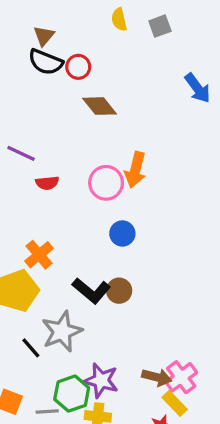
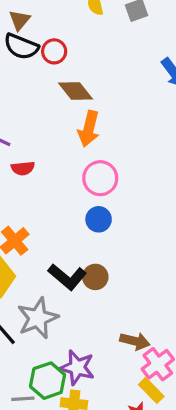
orange arrow: (135, 170) -> (89, 129), moved
pink circle: (106, 183) -> (100, 178), moved
brown arrow: (157, 377) -> (135, 341), moved

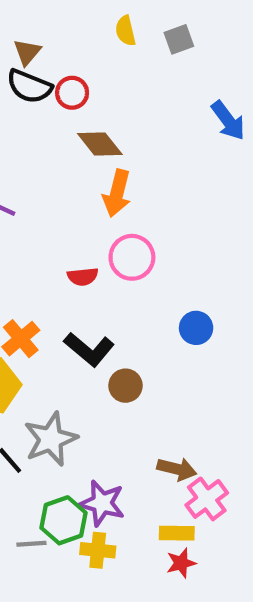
red semicircle: (23, 168) -> (83, 277), moved
blue circle: (99, 219) -> (196, 328), moved
black L-shape: (67, 277) -> (89, 349), moved
yellow rectangle: (151, 390) -> (177, 533), moved, turned -45

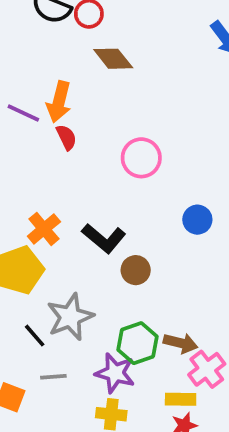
orange arrow: (117, 193) -> (59, 102), moved
red semicircle: (83, 277) -> (66, 137), moved, turned -110
green hexagon: (63, 520) -> (138, 343), moved
gray line: (31, 544) -> (53, 377), moved

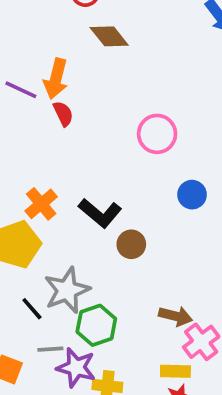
pink circle: (141, 158) -> (157, 134), moved
green hexagon: (138, 343) -> (96, 325), moved
purple star: (115, 373) -> (76, 368), moved

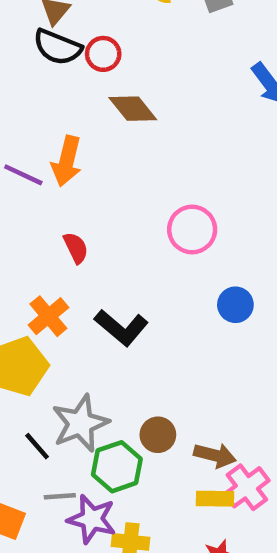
red semicircle: (63, 114) -> (76, 248), moved
brown circle: (131, 244) -> (158, 435), moved
yellow rectangle: (175, 371) -> (215, 499), moved

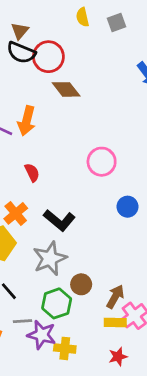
red circle: (103, 54) -> (48, 57), size x1.5
gray star: (80, 423) -> (50, 258), moved
brown arrow: (215, 455) -> (115, 297), turned -75

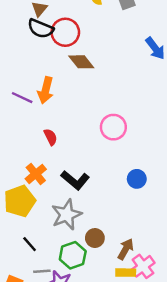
blue circle: (128, 207) -> (137, 179), moved

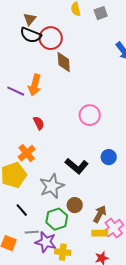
brown diamond: (81, 62) -> (64, 62), turned 35
black L-shape: (75, 180) -> (77, 166), moved

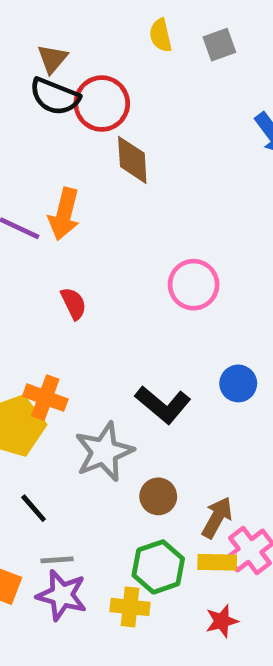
orange cross: (27, 153) -> (45, 398), moved, turned -30
green hexagon: (57, 219) -> (158, 567), moved
purple star: (46, 242) -> (62, 595), moved

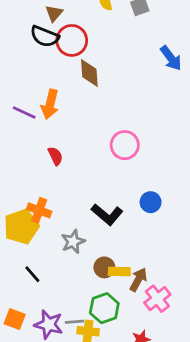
brown triangle: (52, 59) -> (54, 13), moved
gray star: (104, 452) -> (73, 242), size x0.7
gray line: (57, 560) -> (74, 322), moved
yellow rectangle: (217, 562) -> (119, 271), moved

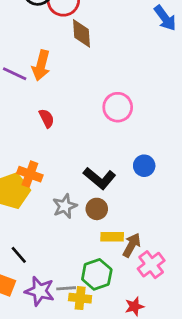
brown circle: (104, 267) -> (97, 209), moved
black line: (32, 274) -> (19, 255), moved

